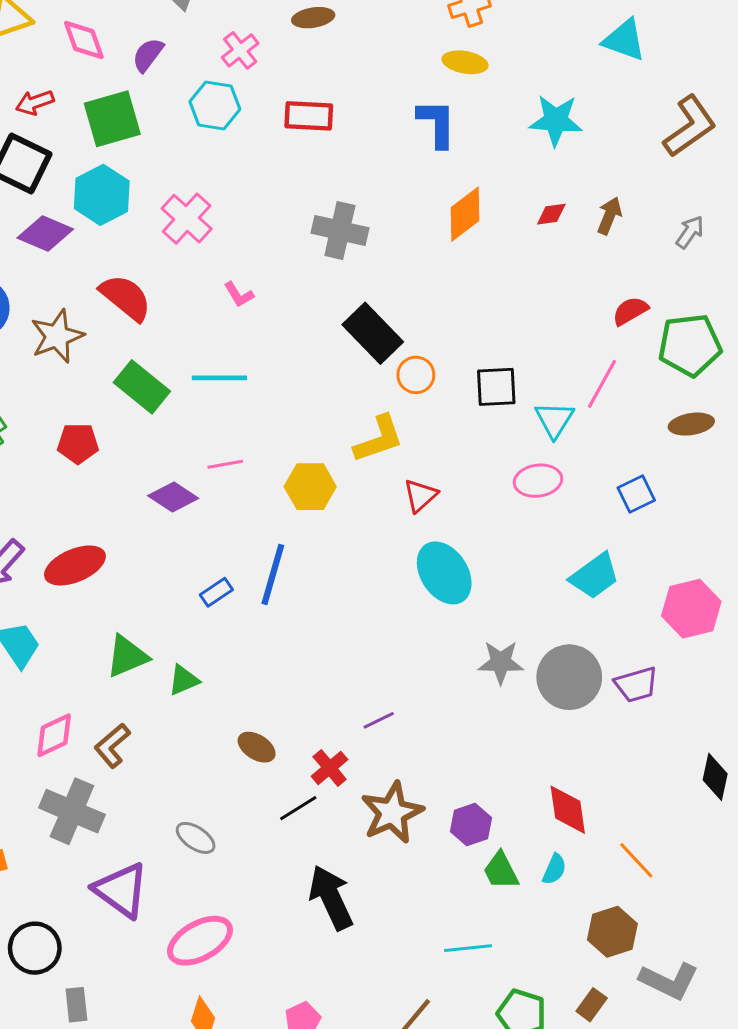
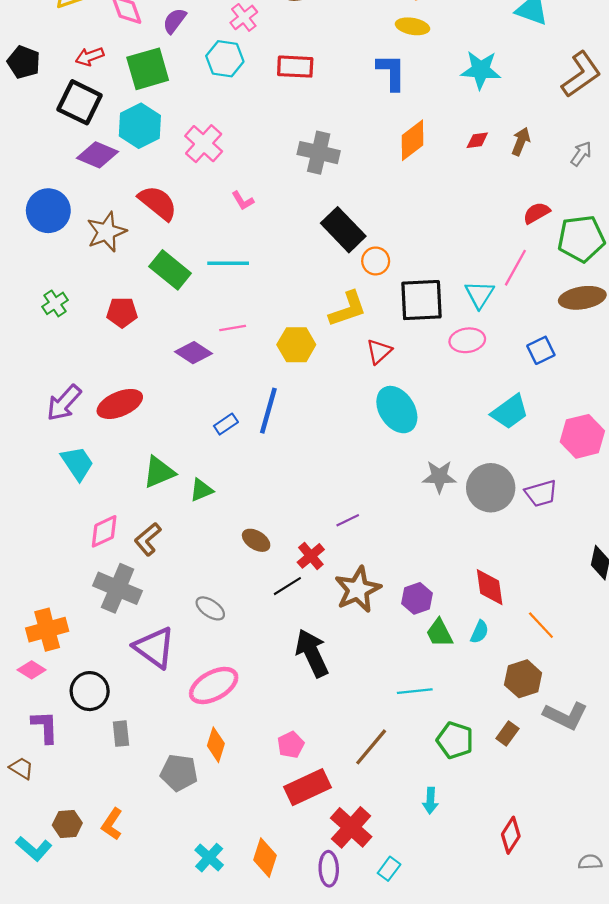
black square: (496, 387) -> (421, 300), moved, size x1.4
brown ellipse: (691, 424) -> (582, 298), size x1.4

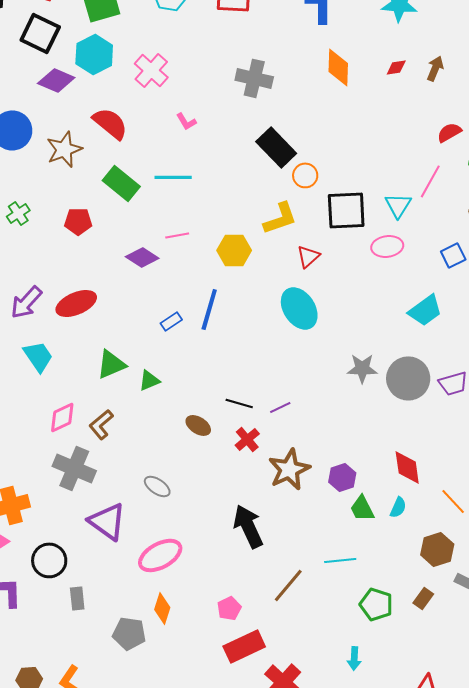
orange diamond: (412, 140) -> (338, 67), turned -51
cyan ellipse: (397, 410) -> (299, 308), moved
black line: (287, 586) -> (239, 403), moved, turned 48
brown line: (371, 747) -> (288, 585), moved

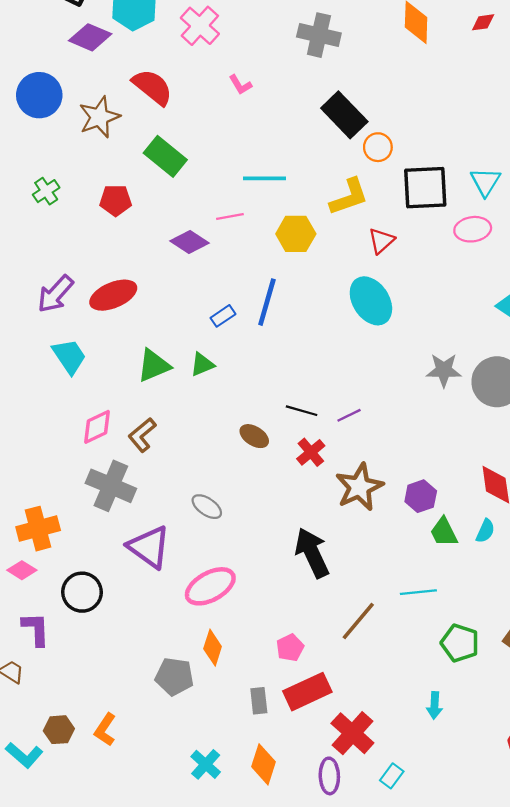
cyan line: (173, 177) -> (265, 178), moved
green triangle: (149, 380) -> (202, 364), moved
gray rectangle: (77, 598) -> (259, 701), moved

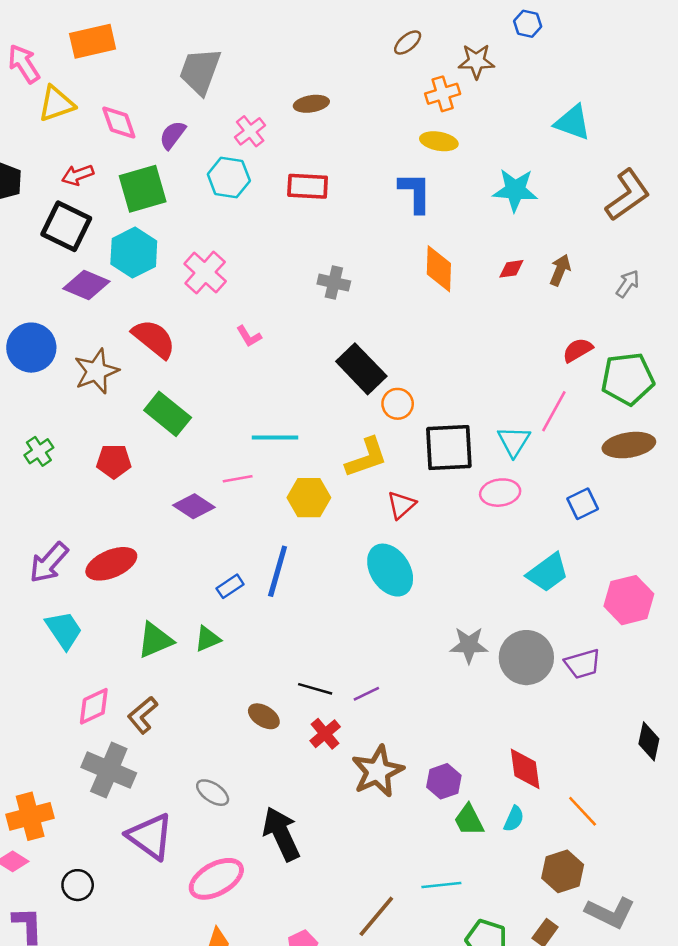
gray cross: (319, 35) -> (334, 283), size x0.7
black arrow: (312, 553) -> (281, 834), moved
black circle: (82, 592) -> (78, 885), size x0.7

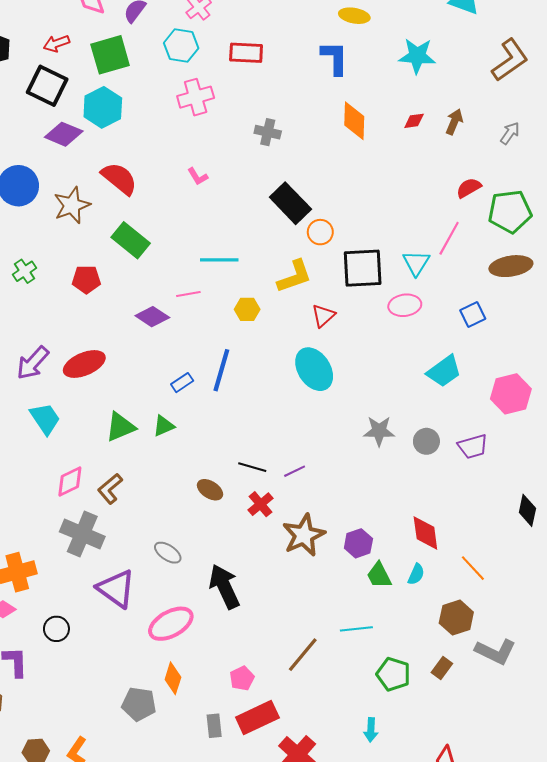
pink cross: (205, 273) -> (196, 97), moved, turned 32
yellow hexagon: (309, 498) -> (247, 309), size x0.7
gray circle: (526, 658) -> (426, 441), size x0.6

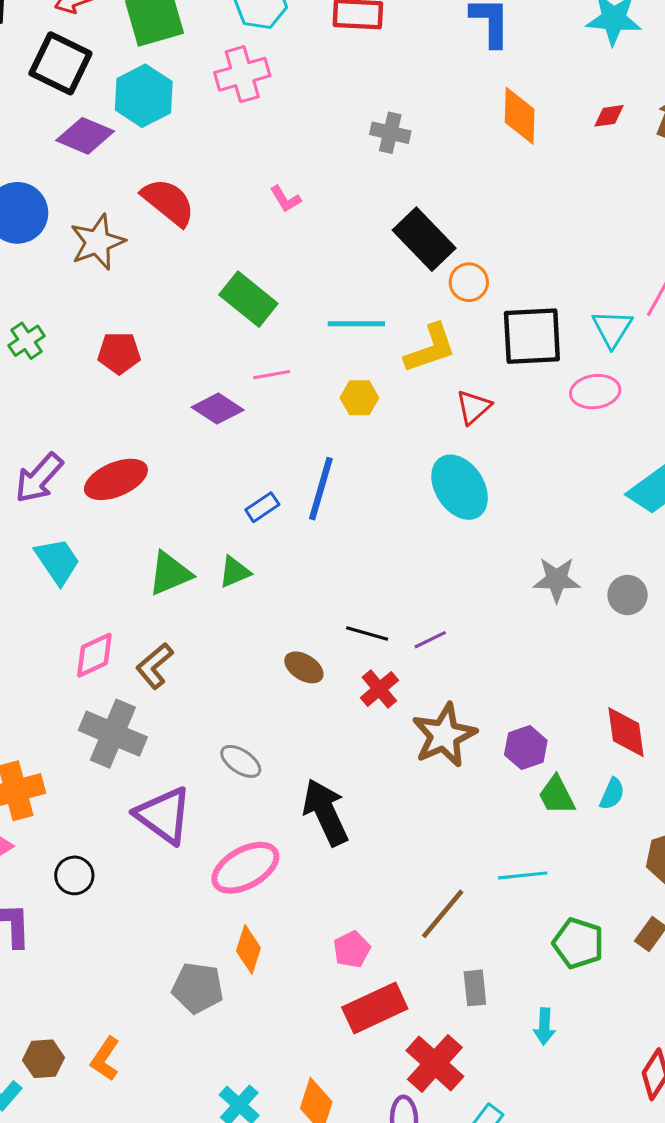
pink cross: (196, 97) -> (242, 74), moved
green rectangle: (131, 240) -> (248, 299), moved
cyan line: (219, 260) -> (356, 324), moved
gray rectangle: (214, 726) -> (475, 988), moved

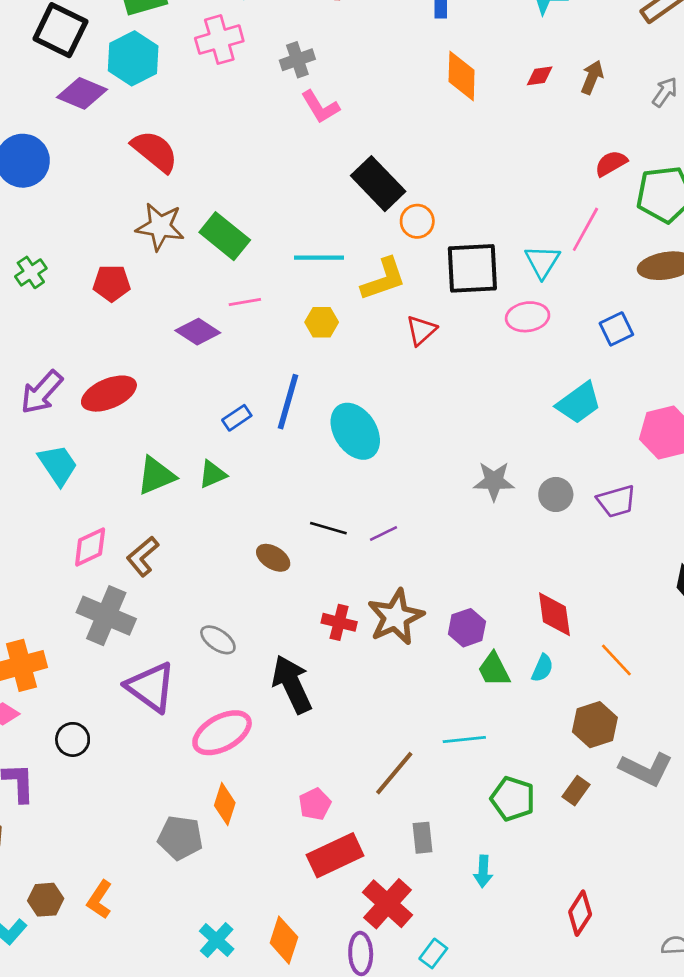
gray cross: (390, 133) -> (297, 60), moved, turned -32
pink L-shape: (285, 199) -> (320, 107), moved, size x1.4
brown star: (97, 242) -> (160, 227), moved, turned 30
cyan ellipse: (460, 487) -> (355, 431), moved
red cross: (379, 689) -> (339, 622), moved, turned -36

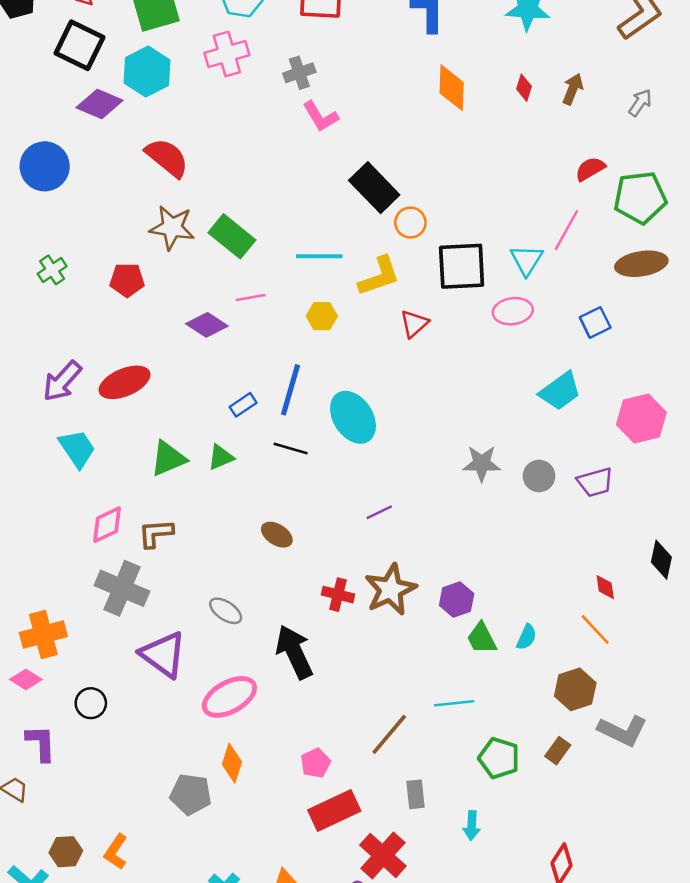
red diamond: (540, 76) -> (524, 88), turned -65
black line: (328, 528) -> (291, 449), moved
brown L-shape: (143, 556) -> (156, 533), turned 36
red diamond: (554, 614) -> (605, 587), moved, size x0.6

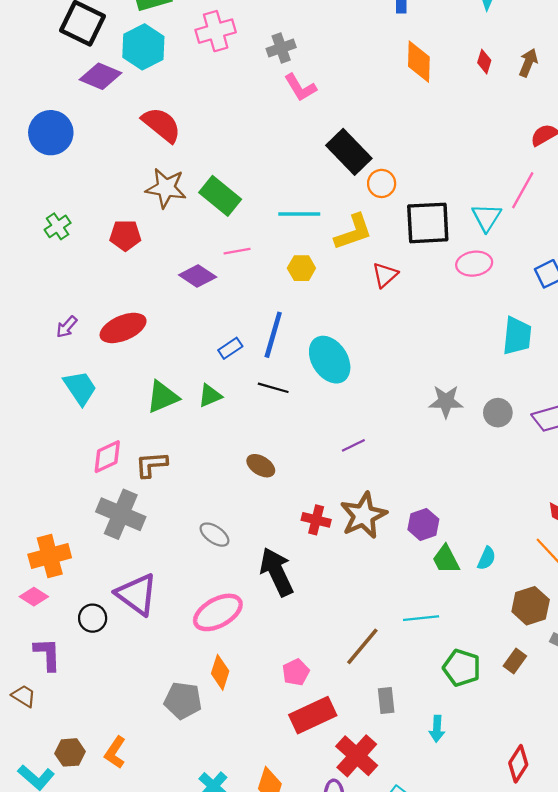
purple arrow: (62, 381) -> (67, 327), size x0.6
cyan trapezoid: (560, 391) -> (517, 336), turned -48
purple triangle: (163, 654) -> (137, 594), moved

